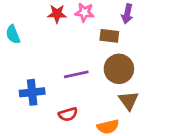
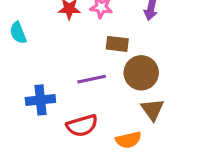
brown rectangle: (109, 36) -> (117, 44), moved
red semicircle: (68, 114) -> (82, 126), size x1.4

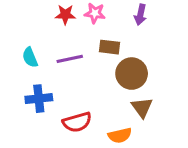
cyan semicircle: (18, 33) -> (30, 57), moved
purple line: (92, 79) -> (70, 59), moved

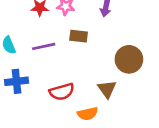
brown circle: (132, 74) -> (129, 59), moved
red semicircle: (77, 122) -> (62, 92), moved

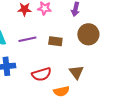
brown rectangle: (79, 36) -> (55, 41), moved
brown circle: (129, 59) -> (88, 34), moved

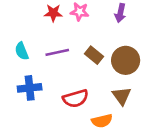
brown circle: (88, 34) -> (126, 60), moved
brown rectangle: (55, 41) -> (94, 55), turned 32

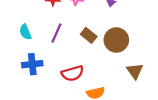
purple line: (57, 52) -> (56, 33), turned -54
brown triangle: (122, 96) -> (135, 71), moved

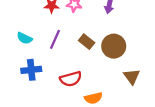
cyan semicircle: (25, 32) -> (24, 38), turned -42

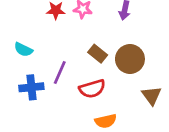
purple line: (55, 39) -> (60, 73), moved
red semicircle: (71, 79) -> (92, 89), moved

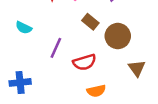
brown rectangle: (98, 54) -> (90, 22), moved
blue cross: (31, 87) -> (20, 82), moved

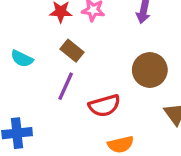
brown rectangle: (90, 22) -> (72, 51), moved

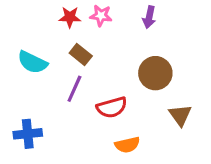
cyan semicircle: (22, 59) -> (32, 62), size x1.4

